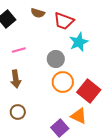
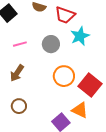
gray circle: (56, 59) -> (51, 44), moved
brown arrow: (16, 79) -> (17, 73), turned 42

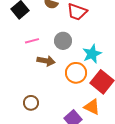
cyan star: (80, 36) -> (92, 54), moved
brown arrow: (17, 73) -> (46, 61), moved, turned -114

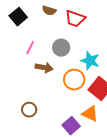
pink line: (32, 41) -> (30, 48), turned -48
cyan star: (92, 54) -> (90, 61), turned -30

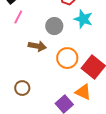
pink line: (30, 48) -> (18, 17), moved
cyan star: (90, 61) -> (83, 19), moved

